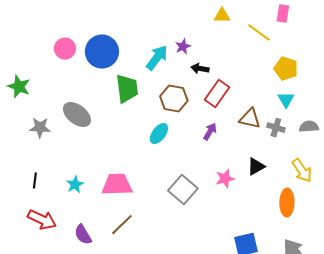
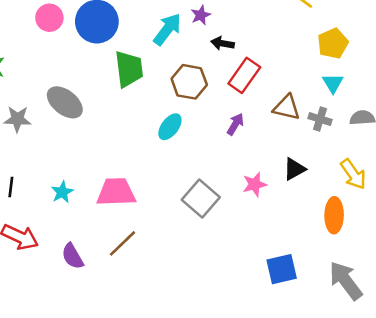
yellow pentagon: (286, 69) -> (333, 43), turned 30

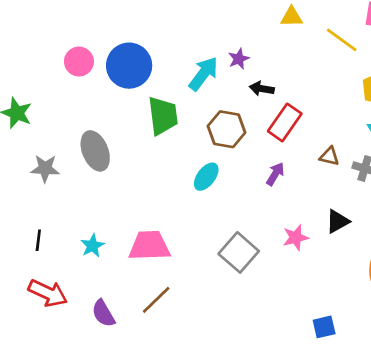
gray ellipse: (65, 102) -> (95, 151), turned 30
brown triangle: (287, 107) -> (329, 156), size x0.7
blue square: (282, 269) -> (324, 327), size x0.7

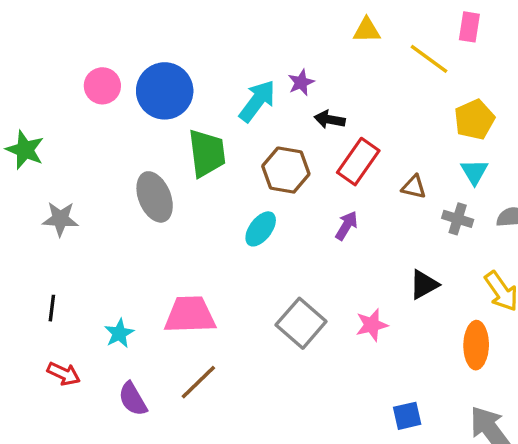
gray ellipse: (95, 151) -> (155, 197), moved
brown triangle: (329, 156) -> (414, 187), moved
pink star: (296, 238) -> (372, 325), moved
cyan star: (92, 246) -> (119, 333), moved
red arrow: (48, 293) -> (64, 374), size x0.7

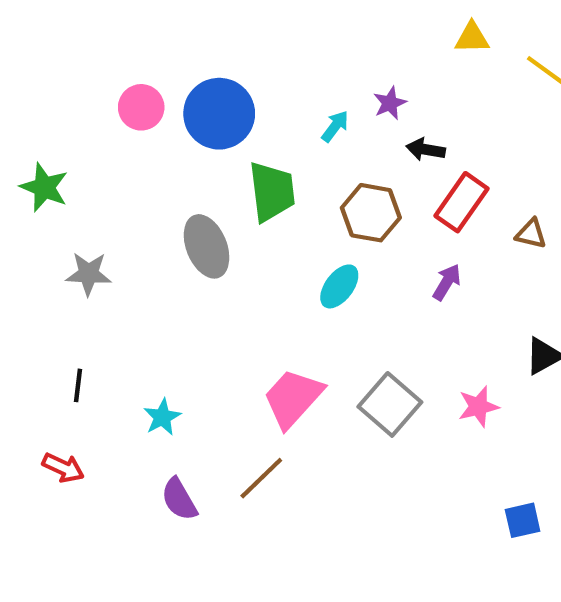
cyan arrow: (257, 101) -> (335, 126), size x0.6
pink trapezoid: (190, 315) -> (293, 398), moved, turned -46
red arrow: (64, 374) -> (63, 468), moved

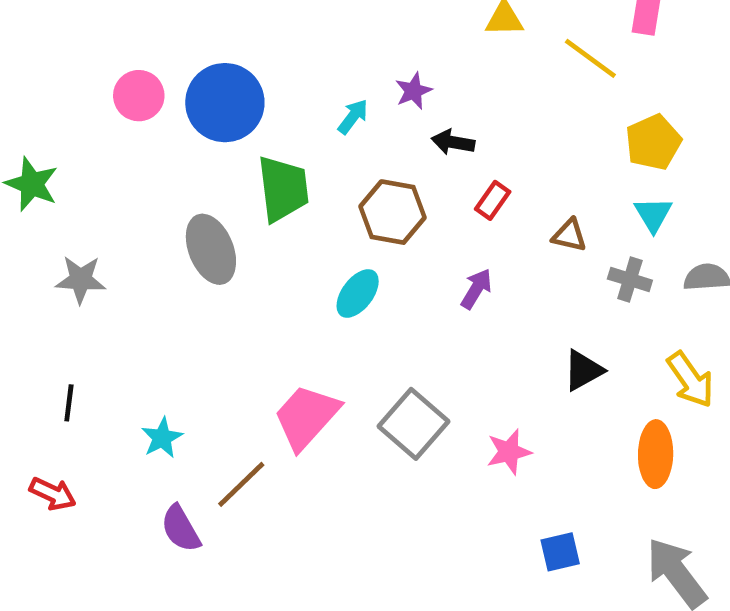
red rectangle: (461, 202) -> (493, 200), size x0.6
pink star: (478, 407) -> (509, 452), moved
brown line: (261, 478) -> (241, 484), moved

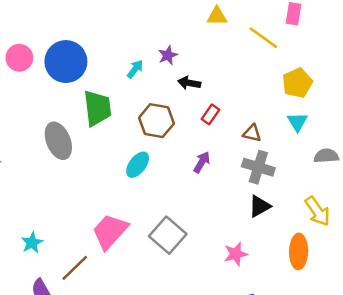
gray cross: (630, 280) -> (258, 167), moved, size x1.4
pink star: (509, 452) -> (236, 254), moved

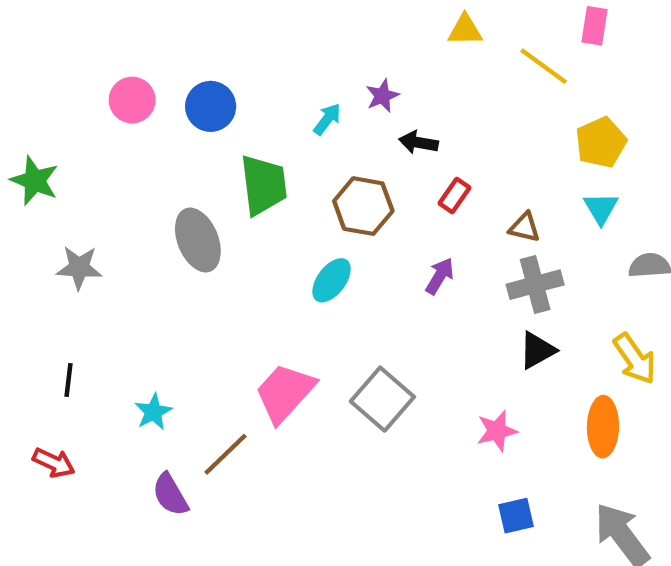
blue circle: (66, 62) -> (211, 106), size x0.7
gray cross: (258, 167) -> (535, 285), turned -32

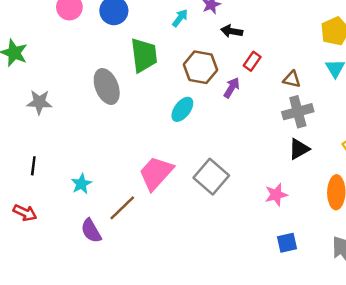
purple arrow: (440, 276) -> (232, 88), moved

